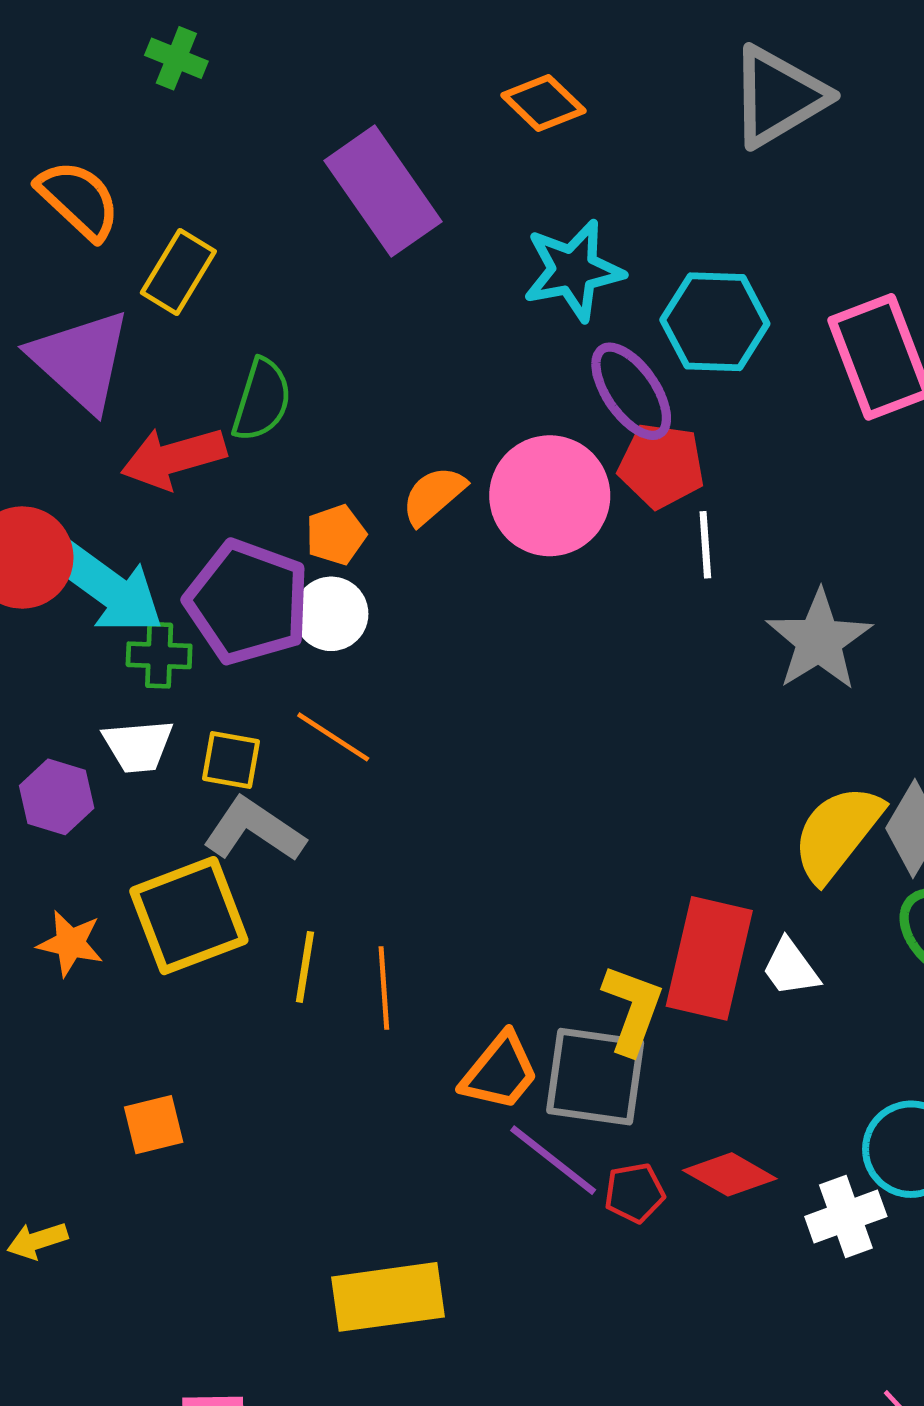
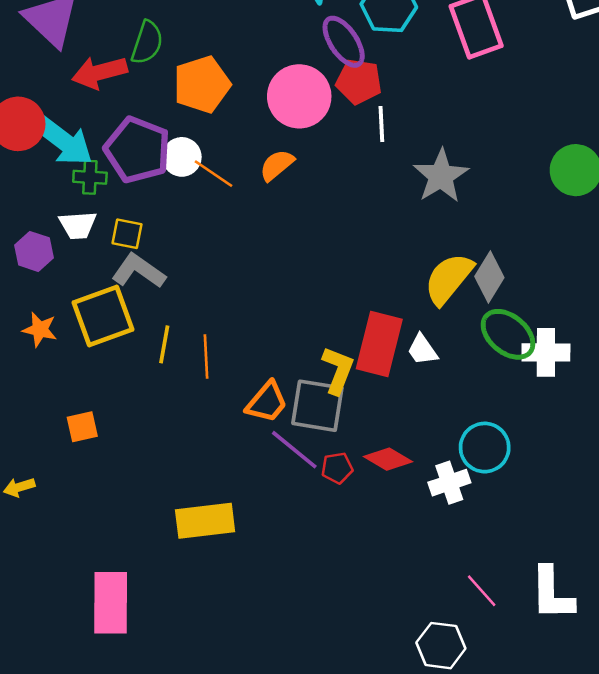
orange semicircle: (434, 495) -> (277, 165), moved
orange pentagon: (336, 535) -> (202, 84), moved, size x1.8
orange line: (333, 737) -> (214, 174), moved

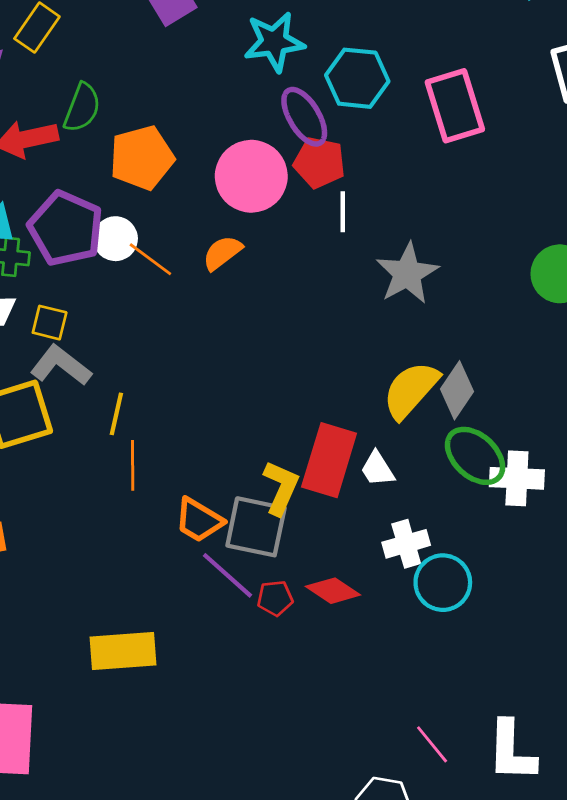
yellow line: (164, 344) -> (116, 414), moved
orange trapezoid: (267, 402) -> (199, 520), turned 78
white cross: (449, 483) -> (406, 544), moved

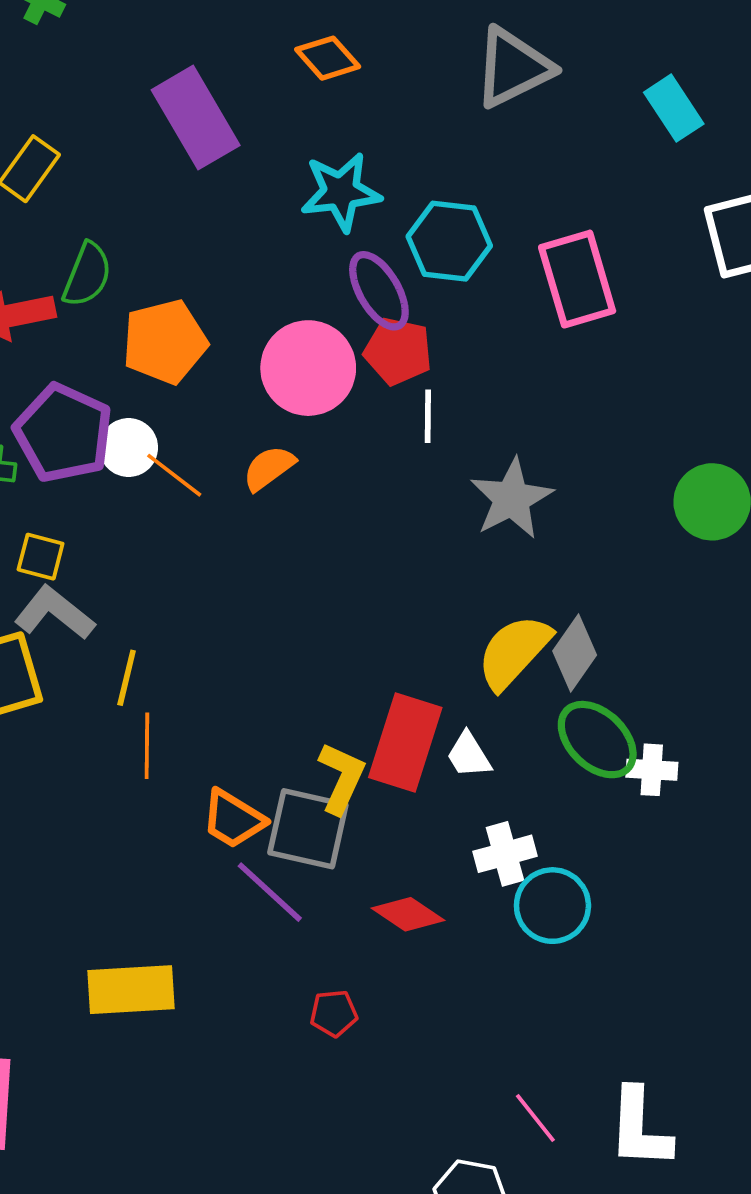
white cross: (517, 478) -> (652, 770), size x0.7
red pentagon: (275, 598) -> (334, 1013), moved

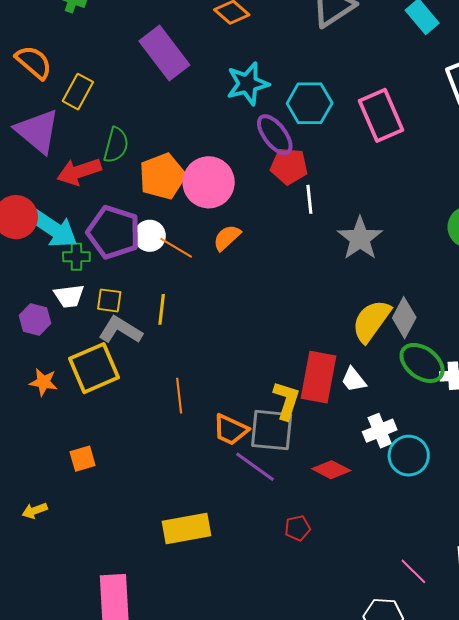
pink circle: (308, 368) -> (209, 182), moved
yellow line: (127, 678) -> (162, 309), moved

